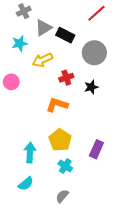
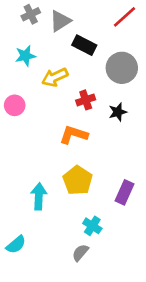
gray triangle: (43, 28) -> (60, 21), moved
cyan cross: (65, 166) -> (92, 226), moved
cyan semicircle: (26, 184) -> (16, 245), moved

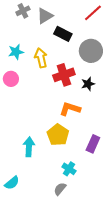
cyan star: (25, 56) -> (16, 52), moved
yellow arrow: (55, 77) -> (41, 58), turned 102
red cross: (86, 100) -> (64, 75), size x1.5
orange L-shape: (74, 135) -> (70, 109), moved

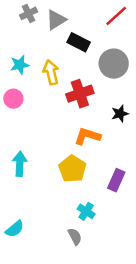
black star: (88, 84) -> (120, 114), moved
cyan arrow: (29, 147) -> (20, 164), moved
gray semicircle: (60, 189) -> (75, 236), turned 112

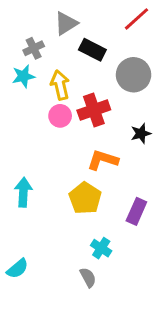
gray cross: (28, 13) -> (34, 48), moved
pink circle: (13, 99) -> (60, 116), moved

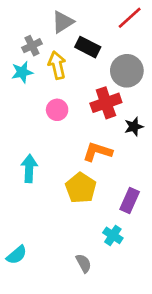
yellow arrow: (60, 85) -> (57, 65), moved
red cross: (94, 110) -> (106, 103), moved
cyan arrow: (23, 192) -> (29, 168), moved
cyan cross: (101, 248) -> (113, 235), moved

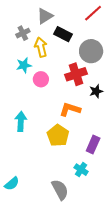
cyan star: (22, 72) -> (24, 65), moved
gray semicircle: (84, 263) -> (60, 190), size x1.5

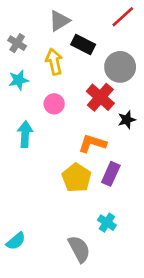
gray cross: (23, 33) -> (17, 43), moved, turned -32
cyan star: (24, 65) -> (18, 80), moved
red cross: (76, 74) -> (100, 97), turned -30
cyan arrow: (21, 121) -> (25, 134), moved
purple rectangle: (93, 144) -> (111, 174), moved

